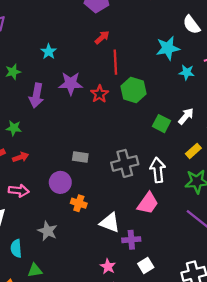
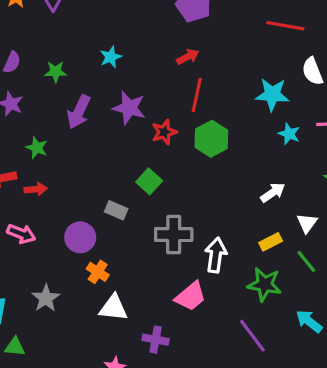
green square: (162, 124) -> (149, 181), moved
white triangle: (110, 223) -> (113, 308), moved, turned -30

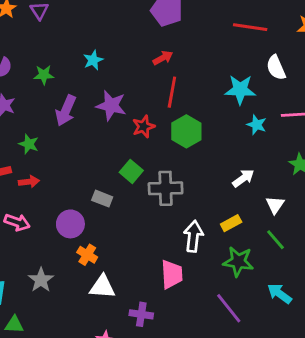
gray cross: (174, 235) -> (166, 188), moved
yellow rectangle: (271, 242) -> (231, 223), moved
pink trapezoid: (191, 296) -> (172, 274), turned -52

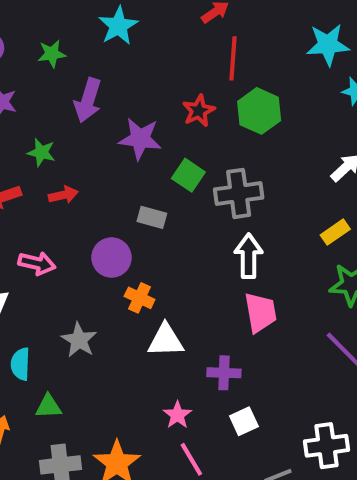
cyan star: (93, 60) -> (118, 26), size x1.4
purple star: (111, 106) -> (140, 139), moved
red arrow: (29, 182) -> (63, 195), moved
white arrow: (193, 236) -> (249, 256), moved

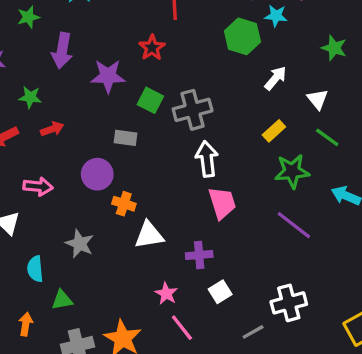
green hexagon: (259, 111) -> (242, 36), moved

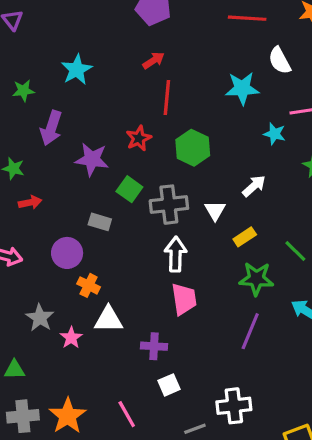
cyan star: (276, 16) -> (275, 134), moved
green hexagon: (242, 36) -> (193, 148), moved
white triangle: (318, 99) -> (215, 211), moved
purple line: (294, 225) -> (250, 331), turned 66
pink star: (166, 294) -> (71, 338), moved

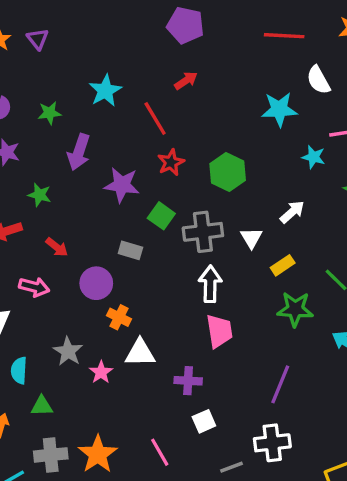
red line: (167, 98) -> (155, 118), moved, turned -36
red arrow: (30, 202) -> (57, 247), moved, turned 50
purple line: (250, 331) -> (280, 384), moved

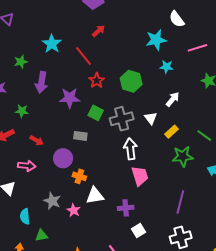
cyan star: (313, 157) -> (167, 67), moved

